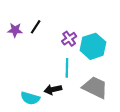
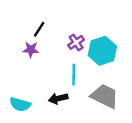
purple star: (15, 30) -> (31, 50), moved
cyan semicircle: (30, 98) -> (20, 104), moved

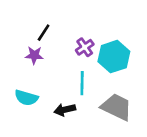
cyan semicircle: (20, 104) -> (26, 98), moved

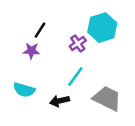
cyan hexagon: (114, 57) -> (102, 28), moved
cyan line: (82, 83) -> (75, 76), turned 35

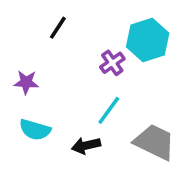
black line: (40, 30) -> (58, 28), moved
purple star: (31, 51) -> (26, 82), moved

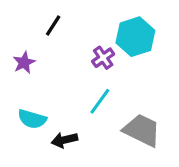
purple star: (26, 82) -> (24, 63), moved, turned -30
black arrow: (86, 146) -> (64, 140), moved

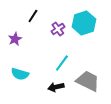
purple cross: (103, 58) -> (58, 29), moved
black arrow: (64, 140) -> (56, 87), moved

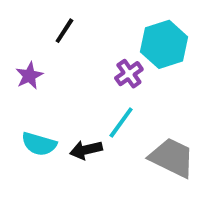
purple cross: (58, 29) -> (129, 74), moved
black arrow: (56, 87) -> (86, 150), moved

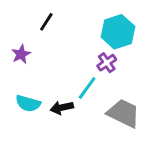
purple cross: (129, 74) -> (107, 63), moved

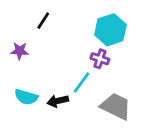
purple star: (21, 54) -> (20, 51), turned 30
purple cross: (107, 63) -> (100, 59), turned -36

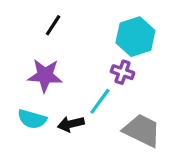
purple star: (20, 51) -> (45, 75), moved, size x1.5

